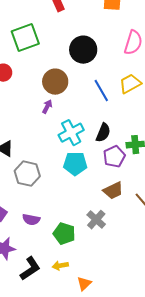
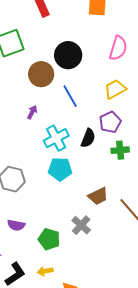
brown circle: (55, 82) -> (41, 74), moved
blue line: (101, 91) -> (70, 96), moved
purple pentagon: (114, 157) -> (110, 122), moved

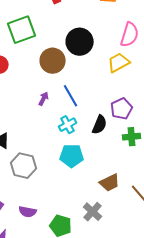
yellow trapezoid: (115, 89) -> (119, 63), moved
blue line: (70, 96) -> (71, 96), moved
cyan cross: (56, 138) -> (68, 125), size x0.7

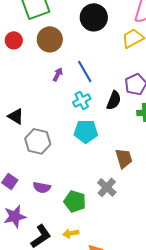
brown circle: (53, 61) -> (50, 39), moved
brown trapezoid: (110, 183) -> (124, 158), turned -80

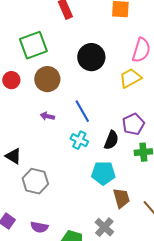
purple arrow: (58, 74) -> (47, 116), moved, turned -104
cyan cross: (82, 100) -> (79, 140), turned -36
cyan pentagon: (86, 131) -> (103, 173), moved

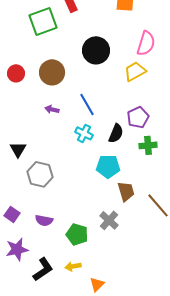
green square: (33, 45) -> (43, 21), moved
black triangle: (13, 156) -> (18, 149), turned 30

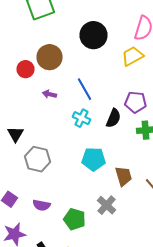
red circle: (16, 73) -> (26, 69), moved
purple pentagon: (138, 117) -> (136, 102), turned 30
cyan pentagon: (108, 166) -> (94, 159), moved

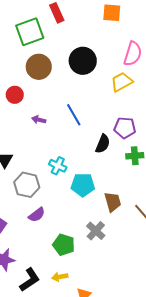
brown circle: (50, 57) -> (39, 67), moved
cyan cross: (82, 118) -> (58, 166), moved
purple semicircle: (42, 205) -> (37, 215), moved, turned -48

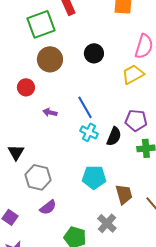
black circle: (83, 61) -> (94, 53), size x0.7
cyan cross: (58, 166) -> (89, 132), moved

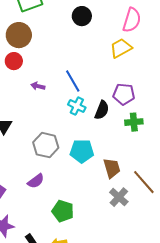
black circle: (94, 53) -> (82, 16), moved
brown circle: (50, 59) -> (19, 35), moved
gray hexagon: (38, 177) -> (46, 145), moved
gray cross: (107, 223) -> (119, 197), moved

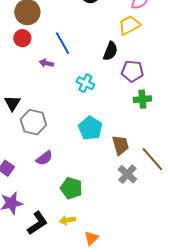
blue line: (73, 81) -> (62, 43), moved
black semicircle: (102, 110) -> (110, 51), moved
gray hexagon: (46, 145) -> (33, 122), moved
cyan pentagon: (82, 151) -> (90, 128), turned 30

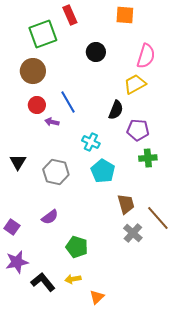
red circle: (22, 38) -> (37, 105), moved
gray hexagon: (33, 122) -> (56, 172), moved
cyan pentagon: (90, 128) -> (103, 171), moved
black L-shape: (37, 223) -> (43, 282), turned -95

